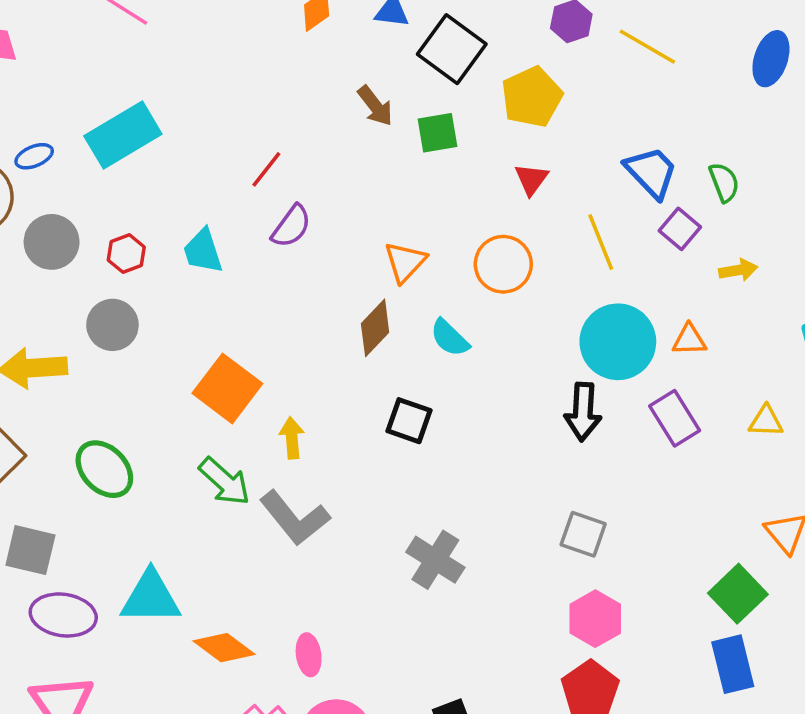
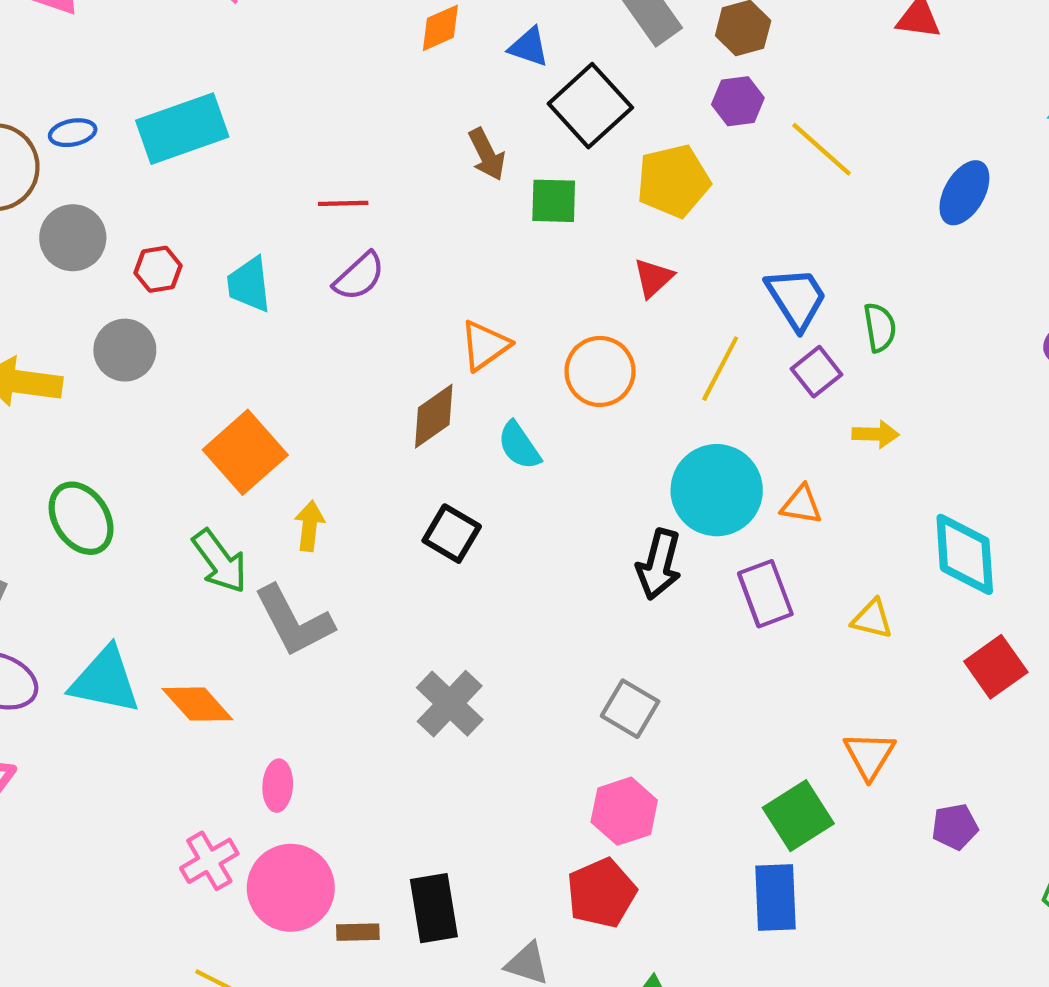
red line: (266, 169) -> (343, 203), turned 39
yellow line: (601, 242) -> (720, 369), turned 38
orange diamond: (224, 648) -> (197, 704), moved

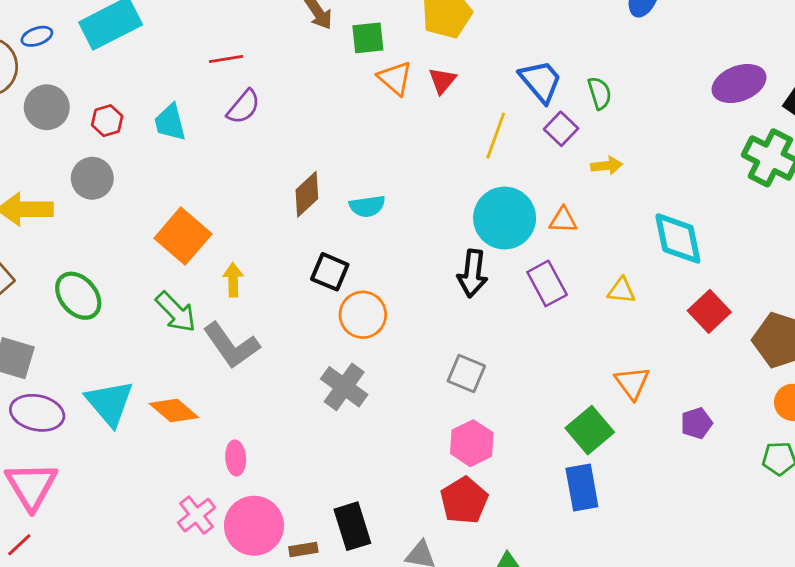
orange triangle: (485, 345) -> (395, 78), moved, turned -36
orange circle: (600, 371) -> (363, 315), moved
cyan semicircle: (519, 446) -> (367, 206), turned -56
cyan triangle: (105, 680) -> (109, 403), turned 46

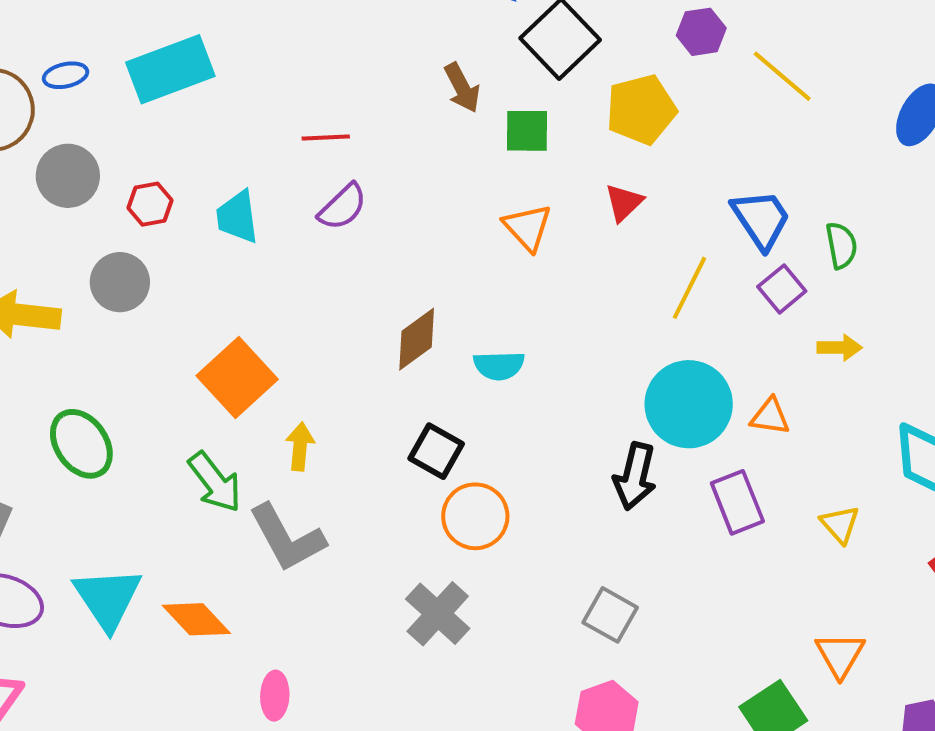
orange triangle: (395, 78) -> (528, 227), moved
yellow triangle: (621, 291) -> (840, 524), turned 36

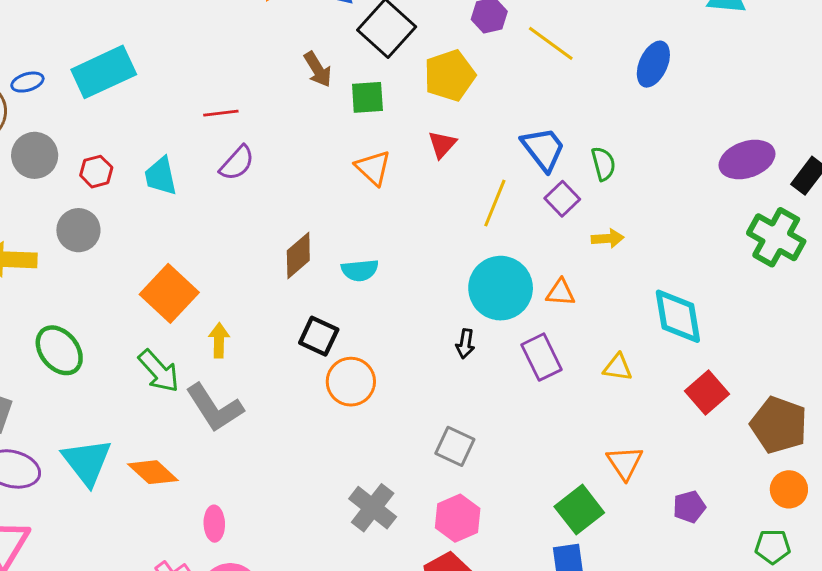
black arrow: (635, 476) -> (465, 344), size x0.6
yellow triangle: (840, 524) -> (618, 367), turned -36
gray cross: (438, 614) -> (373, 508), moved

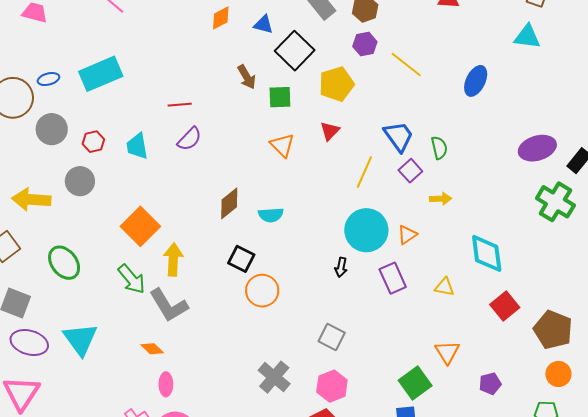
orange triangle: (561, 293) -> (407, 235), turned -40
yellow arrow: (219, 340) -> (173, 259), size x1.4
orange diamond: (153, 472) -> (152, 349), moved, size x0.7

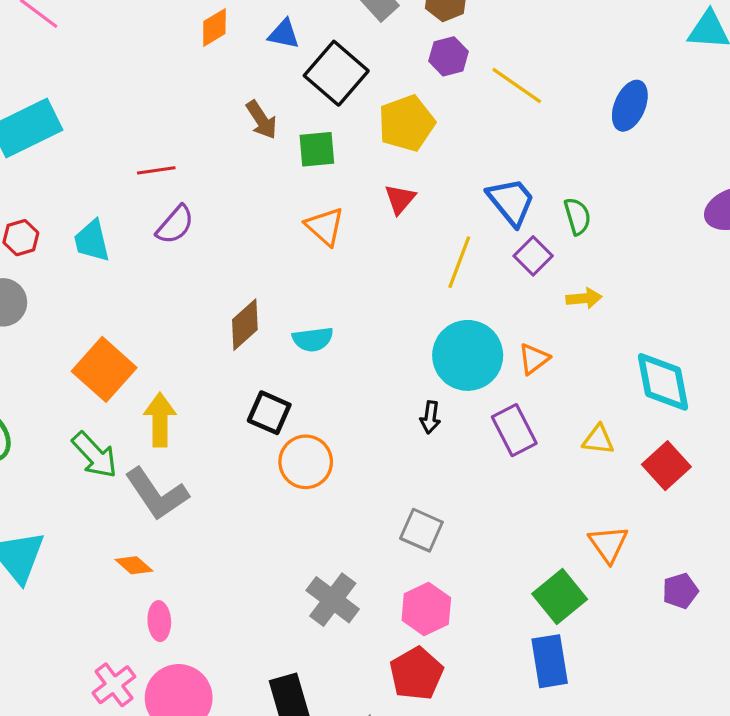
red square: (505, 306) -> (666, 466), moved

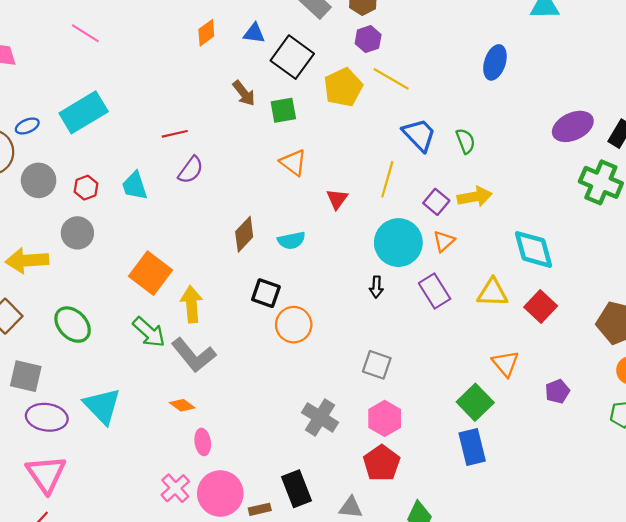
yellow line: (517, 86) -> (391, 79), moved
red triangle: (400, 199) -> (337, 199), moved
purple square: (533, 256) -> (436, 202), moved
yellow arrow: (584, 298) -> (475, 197), size x1.4
yellow triangle: (598, 440) -> (493, 293), size x1.4

